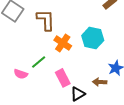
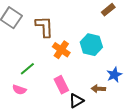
green line: (39, 62) -> (27, 69), moved
pink semicircle: (21, 74) -> (19, 90), moved

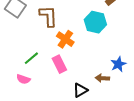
cyan hexagon: (91, 45) -> (95, 22), moved
pink rectangle: (61, 85) -> (59, 64), moved

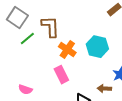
cyan hexagon: (95, 22) -> (97, 47), moved
green line: (31, 58) -> (27, 39), moved

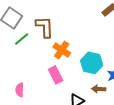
cyan hexagon: (97, 47) -> (92, 63), moved
pink semicircle: (25, 90) -> (20, 90), turned 72

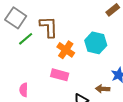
cyan hexagon: (92, 63) -> (96, 43), moved
pink rectangle: (56, 75) -> (60, 75), turned -48

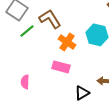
brown L-shape: (49, 27) -> (50, 19), turned -30

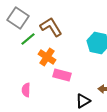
orange cross: (67, 42) -> (47, 57), moved

